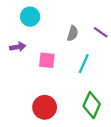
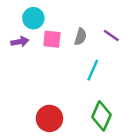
purple arrow: (18, 47) -> (20, 42), moved
pink square: (47, 60) -> (52, 39), moved

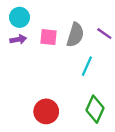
cyan circle: (33, 18) -> (19, 17), moved
gray semicircle: (80, 37) -> (75, 35), size x1.5

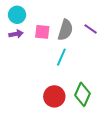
cyan line: (87, 66) -> (61, 57), moved
red circle: (46, 111) -> (54, 96), moved

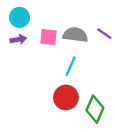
gray semicircle: (65, 30) -> (75, 35), turned -100
red circle: (54, 96) -> (66, 97), moved

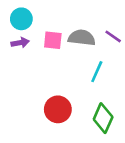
cyan line: (71, 66) -> (97, 72), moved
red circle: (66, 97) -> (58, 109), moved

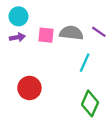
red circle: (58, 109) -> (29, 88), moved

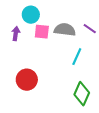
cyan circle: (18, 16) -> (31, 15), moved
purple arrow: (17, 37) -> (16, 34), turned -72

